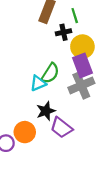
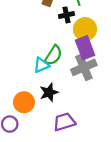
purple trapezoid: (61, 128) -> (64, 122), moved, turned 125
orange circle: (25, 132) -> (24, 102), moved

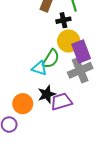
yellow circle: (85, 29) -> (69, 41), moved
cyan triangle: (41, 65) -> (39, 68), turned 42
purple trapezoid: (64, 122) -> (61, 102), moved

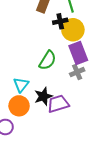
yellow circle: (69, 41) -> (73, 30), moved
cyan triangle: (39, 68) -> (21, 85), moved, turned 49
gray cross: (80, 70) -> (77, 72), size x0.6

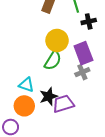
black cross: (60, 21) -> (89, 21), moved
yellow circle: (73, 30) -> (57, 40), moved
cyan triangle: (21, 85) -> (26, 85), turned -49

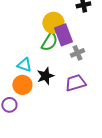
purple rectangle: (83, 53) -> (63, 35), moved
purple trapezoid: (63, 104) -> (75, 83), moved

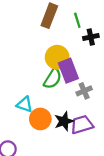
black star: (45, 76) -> (64, 121), moved
orange circle: (22, 85) -> (40, 119), moved

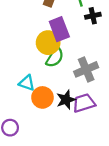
yellow circle: (57, 57) -> (48, 43), moved
purple rectangle: (68, 71) -> (59, 29), moved
gray cross: (84, 91) -> (86, 69), size x1.5

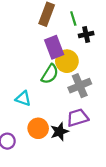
yellow circle: (48, 43) -> (67, 61), moved
orange circle: (42, 97) -> (38, 128), moved
black star: (66, 100) -> (59, 132), moved

